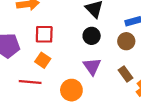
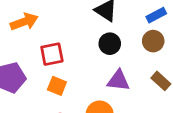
purple triangle: (92, 66) -> (118, 81), turned -36

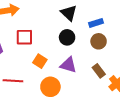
blue rectangle: (156, 15) -> (96, 23), moved
orange square: (57, 86) -> (40, 61), moved

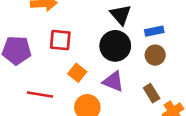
black circle: (67, 37) -> (115, 46), size x1.5

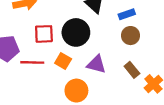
black circle: (115, 46) -> (76, 32), moved
red line: (40, 94) -> (32, 62), moved

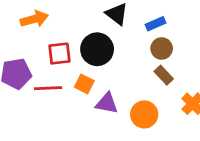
purple triangle: (96, 64) -> (107, 103), moved
brown rectangle: (132, 70) -> (164, 75), moved
orange circle: (76, 91) -> (144, 114), moved

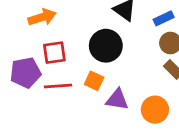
red square: (59, 54) -> (54, 53), moved

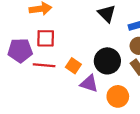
black circle: (106, 46) -> (107, 61), moved

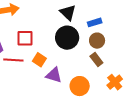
red square: (46, 38) -> (25, 38), moved
black circle: (107, 61) -> (67, 38), moved

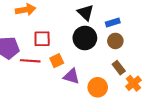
orange square: (39, 60) -> (57, 61), turned 32
brown rectangle: (96, 60) -> (119, 68), moved

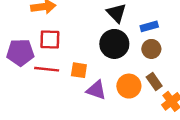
red square: (42, 39) -> (50, 40), moved
orange square: (57, 61) -> (79, 70), turned 32
orange circle: (98, 87) -> (129, 86), moved

